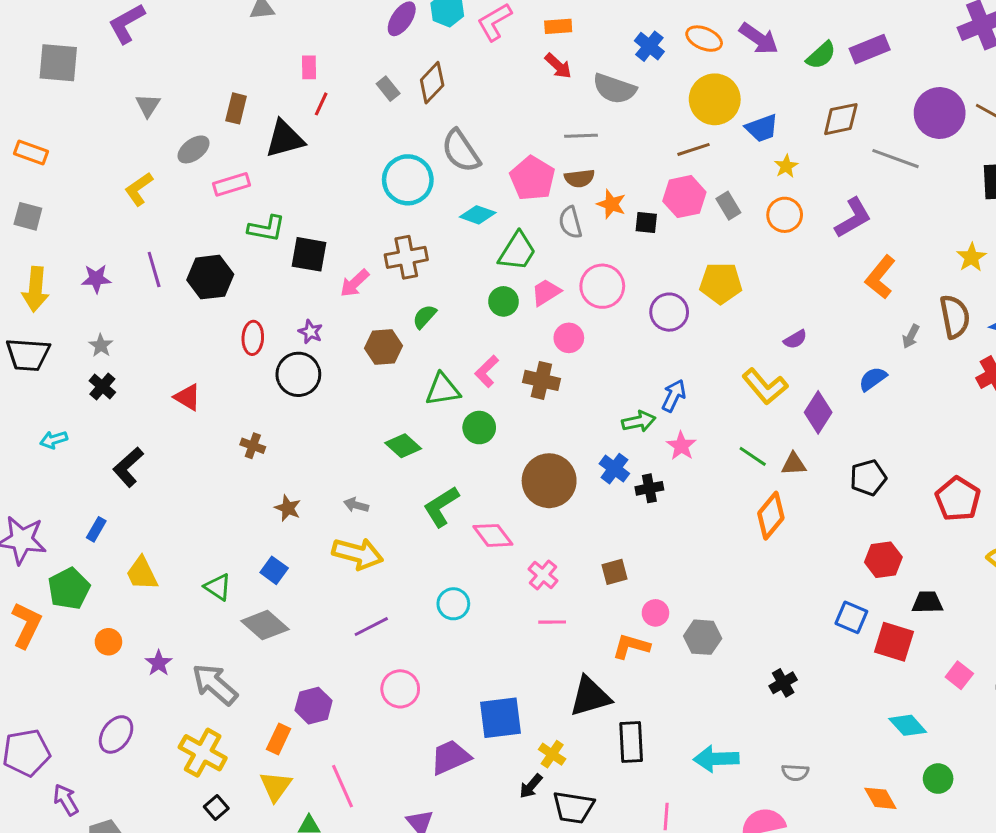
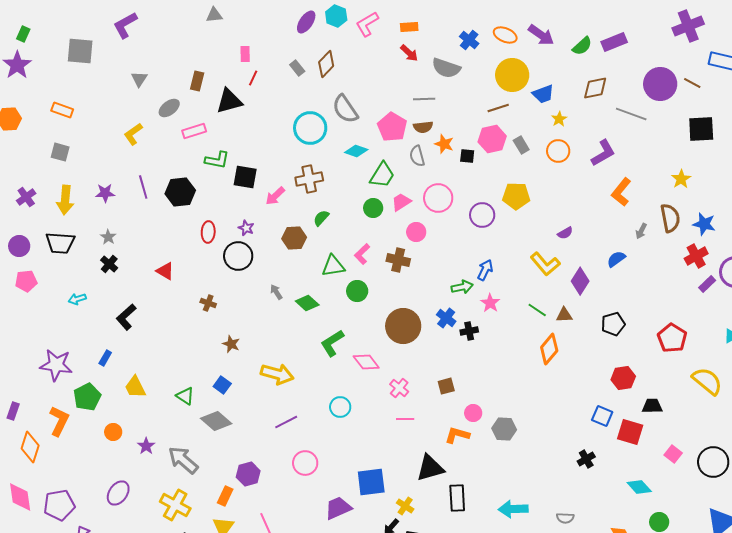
gray arrow: (356, 505) -> (276, 292), moved, turned 42
black cross: (783, 683) -> (586, 459), moved

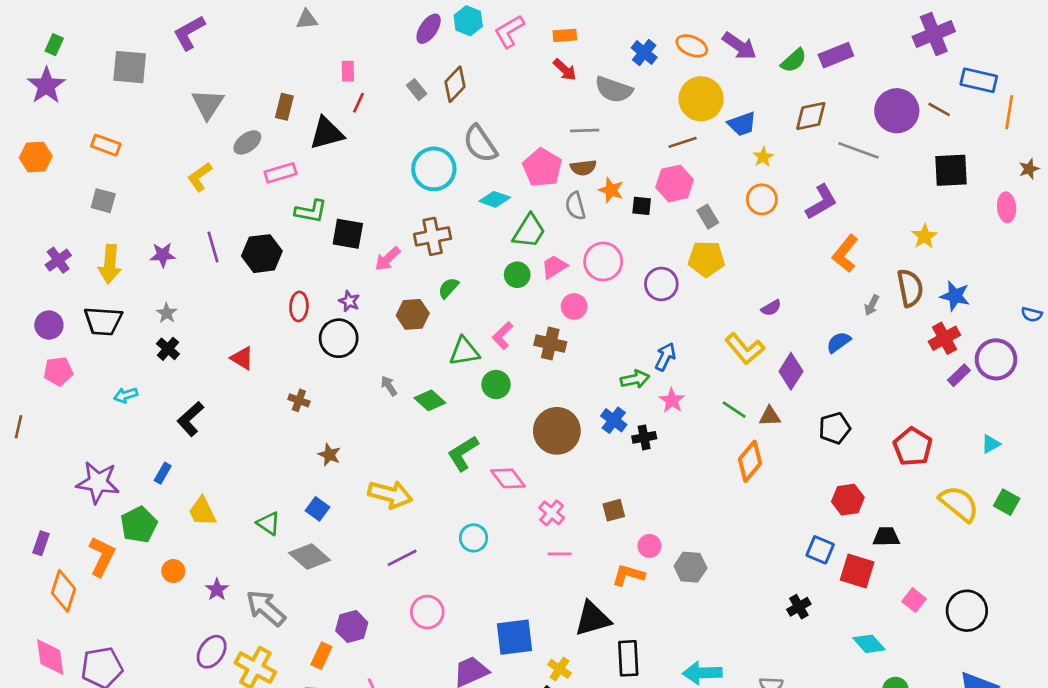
gray triangle: (139, 79) -> (208, 104), size x1.5
gray rectangle: (521, 145) -> (708, 217), moved
purple ellipse: (118, 493) -> (212, 652), moved

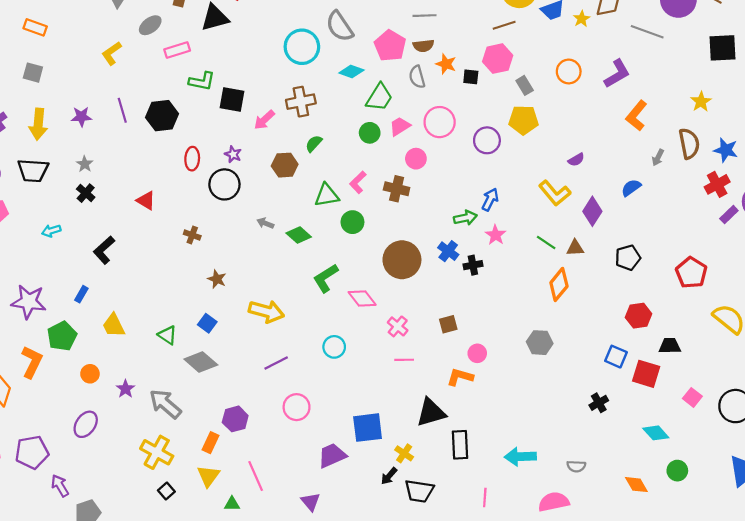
yellow star: (763, 157) -> (582, 19), moved
gray arrow: (389, 386) -> (265, 223), turned -35
gray hexagon: (690, 567) -> (540, 343), moved
purple ellipse: (212, 652) -> (86, 424), moved

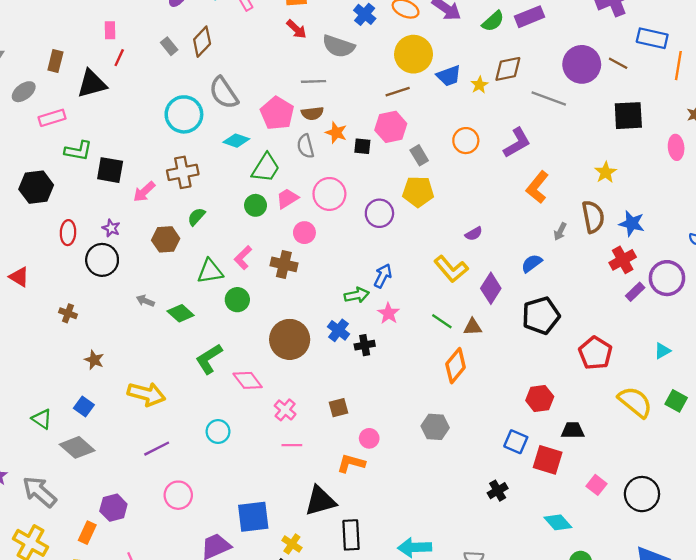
black pentagon: (628, 258) -> (541, 316), moved, size x1.4

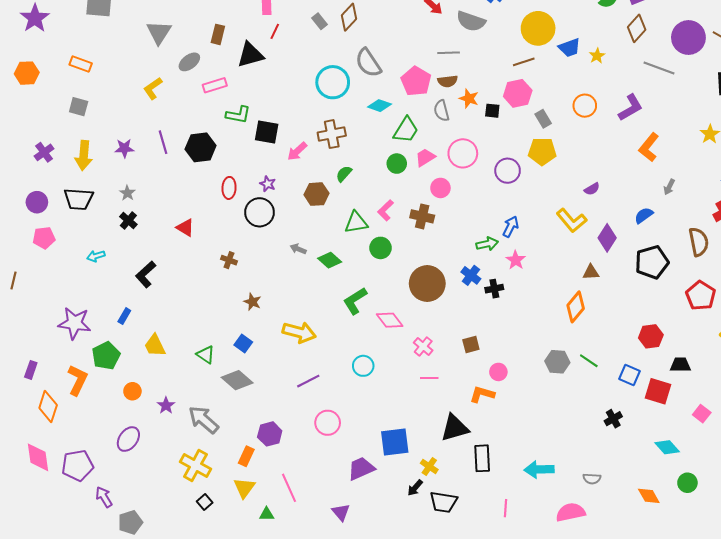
brown diamond: (508, 69) -> (637, 28), moved, turned -36
brown semicircle: (593, 217) -> (699, 242), moved
green line: (442, 321) -> (589, 361), moved

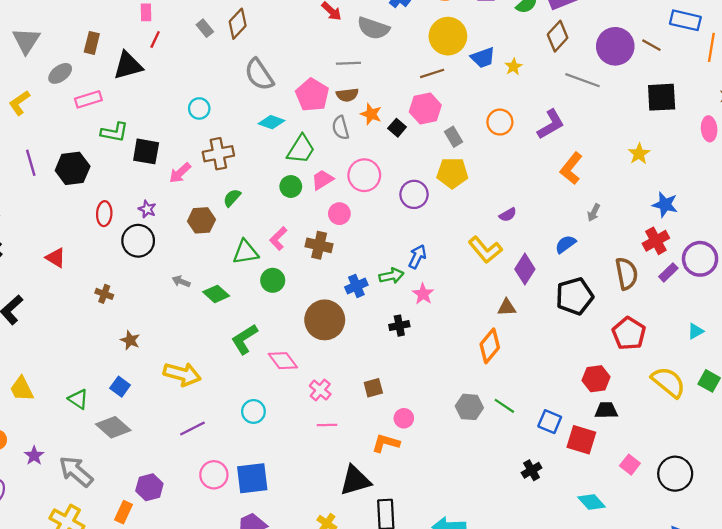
cyan circle: (333, 82) -> (199, 108), moved, size x0.6
black square: (492, 111) -> (397, 128), turned 35
blue cross: (471, 275) -> (356, 286), moved, turned 30
red hexagon: (651, 336) -> (596, 379), moved
blue square: (395, 442) -> (252, 478), moved

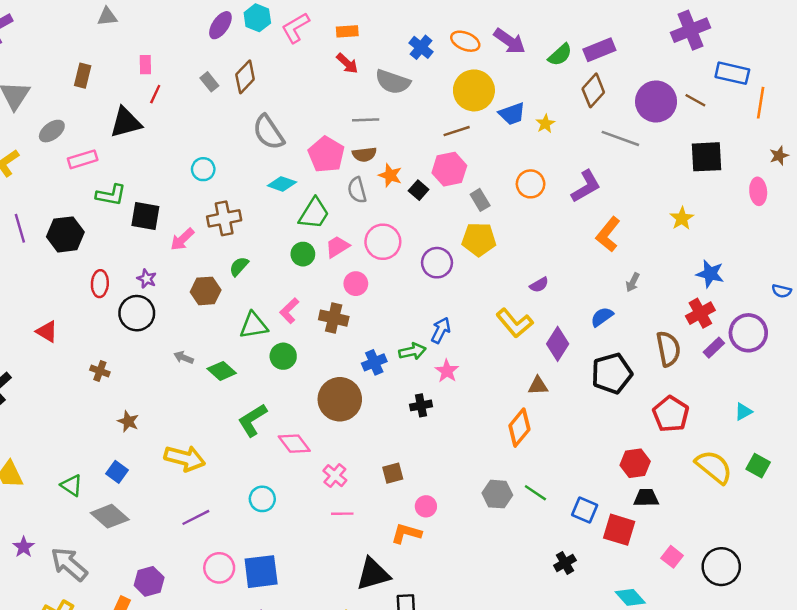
brown rectangle: (92, 43) -> (83, 76), moved

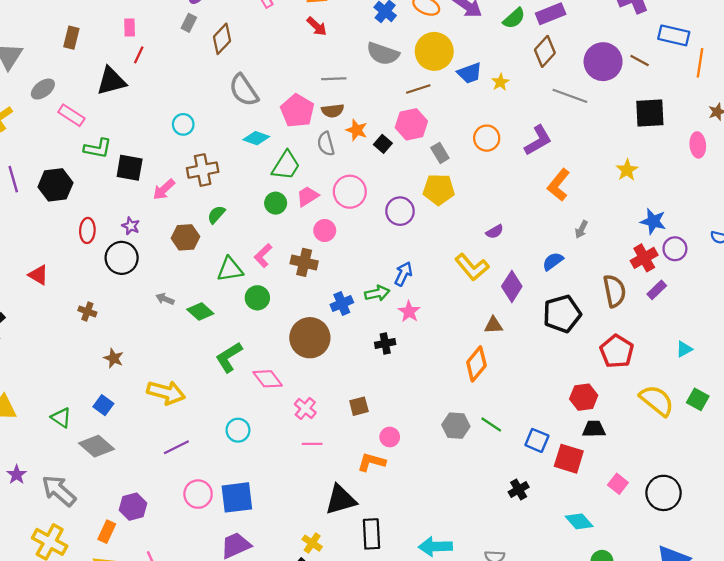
gray rectangle: (209, 82) -> (189, 23), moved, turned 66
gray semicircle: (393, 82) -> (383, 54), moved
pink rectangle: (83, 159) -> (71, 115), turned 50
purple circle: (748, 333) -> (675, 249), moved, size x0.7

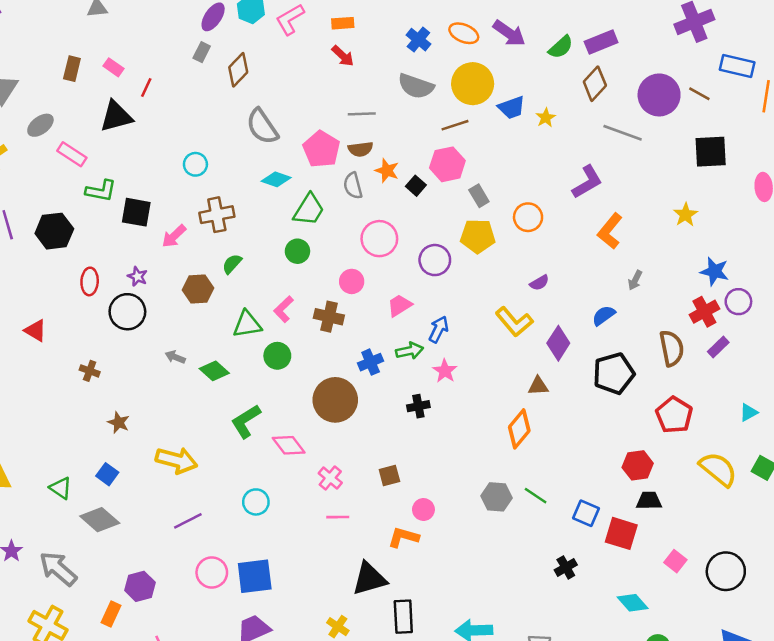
pink rectangle: (130, 27) -> (114, 67), moved, turned -54
orange circle: (487, 138) -> (528, 217), moved
pink trapezoid: (308, 196) -> (400, 305), moved

